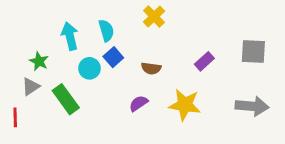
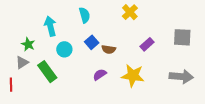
yellow cross: (154, 16) -> (130, 12), moved
cyan semicircle: (106, 30) -> (85, 15), moved
blue square: (113, 57) -> (92, 42), moved

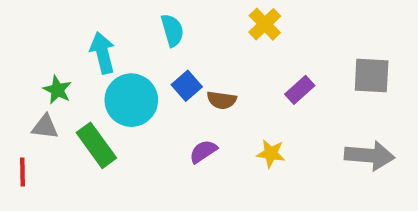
cyan circle: (64, 49) -> (131, 100), size x1.6
gray triangle: (22, 62) -> (45, 127), turned 40
yellow star: (133, 76) -> (271, 154), size x0.6

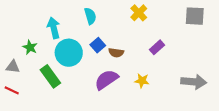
gray square: (372, 75) -> (195, 16), moved
gray triangle: (45, 127) -> (13, 67), moved
purple semicircle: (203, 151) -> (106, 80), size x1.6
red line: (22, 172) -> (12, 90), turned -64

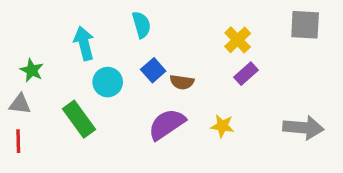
yellow cross: (139, 13) -> (238, 40), moved
green star: (30, 47) -> (32, 70), moved
cyan circle: (69, 53) -> (108, 82), size x0.7
red line: (12, 90) -> (18, 141), turned 64

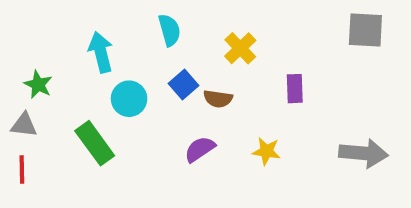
yellow cross: (238, 40) -> (240, 48), moved
purple rectangle: (246, 74) -> (295, 89), turned -50
purple semicircle: (167, 124) -> (200, 149), size x0.7

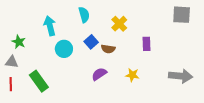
green rectangle: (95, 143) -> (39, 81), moved

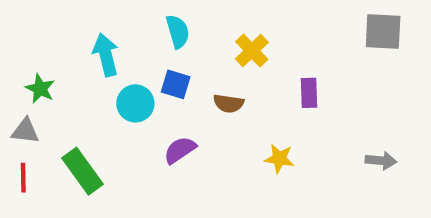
blue square: (91, 42) -> (176, 84), moved, turned -32
purple semicircle: (99, 74) -> (180, 150), moved
gray arrow: (181, 76) -> (381, 161), size x0.6

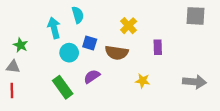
cyan semicircle: (178, 31) -> (78, 15), moved
brown semicircle: (229, 103) -> (117, 53), size x1.5
gray arrow: (381, 161) -> (194, 82), size x1.5
green rectangle: (82, 171) -> (63, 87), moved

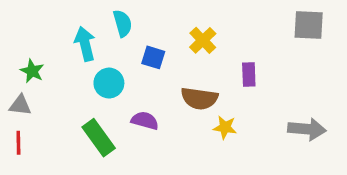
blue square: (90, 43) -> (153, 57), moved
brown semicircle: (117, 53) -> (199, 98), moved
purple semicircle: (92, 76) -> (145, 121), turned 49

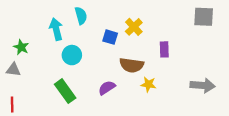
blue square: (153, 57) -> (110, 37), moved
purple semicircle: (145, 121) -> (107, 88), moved, turned -48
red line: (18, 143) -> (12, 105), moved

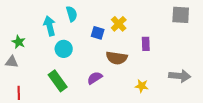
yellow star: (148, 84) -> (142, 86), moved
red line: (12, 105) -> (19, 93), moved

